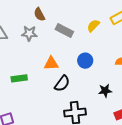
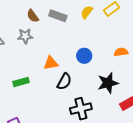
yellow semicircle: (93, 26) -> (87, 12), moved
gray rectangle: (64, 31) -> (58, 16), moved
black star: (105, 91) -> (108, 83), size x1.5

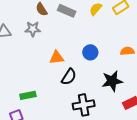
green rectangle: (21, 82) -> (28, 95), moved

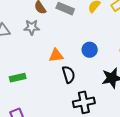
black semicircle: (69, 77) -> (69, 75), turned -48
green rectangle: (28, 95) -> (18, 78), moved

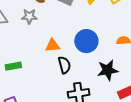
blue circle: (90, 50) -> (86, 41), size x1.5

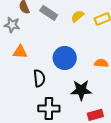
orange triangle: (53, 45) -> (20, 52), moved

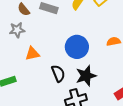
black star: (81, 90) -> (86, 76), moved

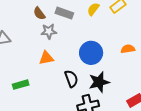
gray star: (17, 30) -> (49, 31), moved

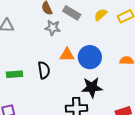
orange triangle: (46, 58) -> (67, 55), moved
black semicircle: (71, 79) -> (44, 70), moved

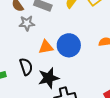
black star: (92, 87) -> (49, 78), moved

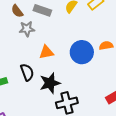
blue circle: (69, 45) -> (82, 52), moved

